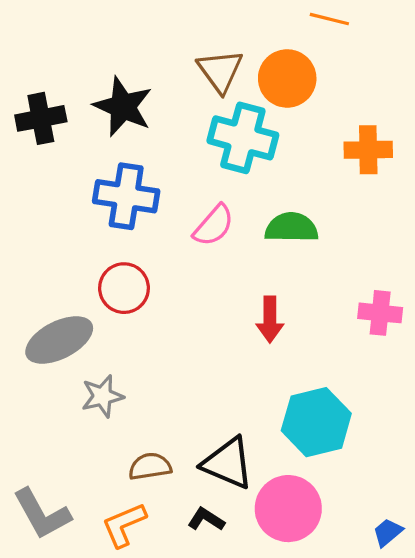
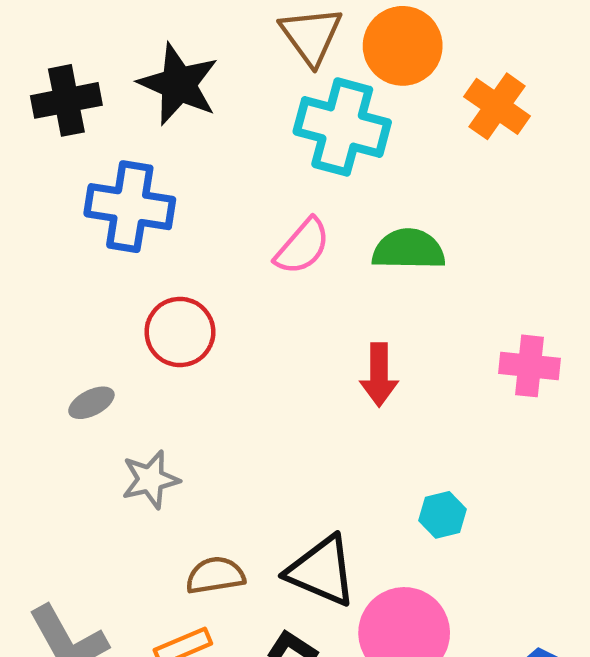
orange cross: (368, 150) -> (497, 106), moved, turned 36
blue cross: (126, 196) -> (130, 207), moved
gray ellipse: (59, 340) -> (91, 403), size x0.5
cyan hexagon: (316, 422) -> (442, 515), size x0.5

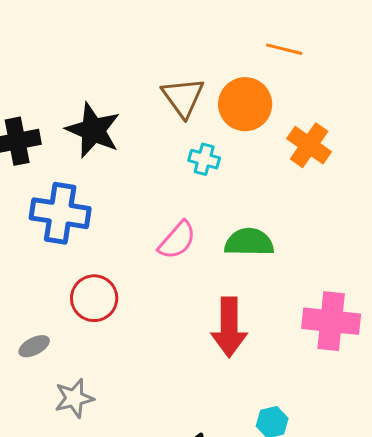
cyan cross: (342, 127) -> (204, 159), size x0.5
pink cross: (529, 366) -> (331, 321), size x1.4
red arrow: (379, 375) -> (229, 327), size x1.4

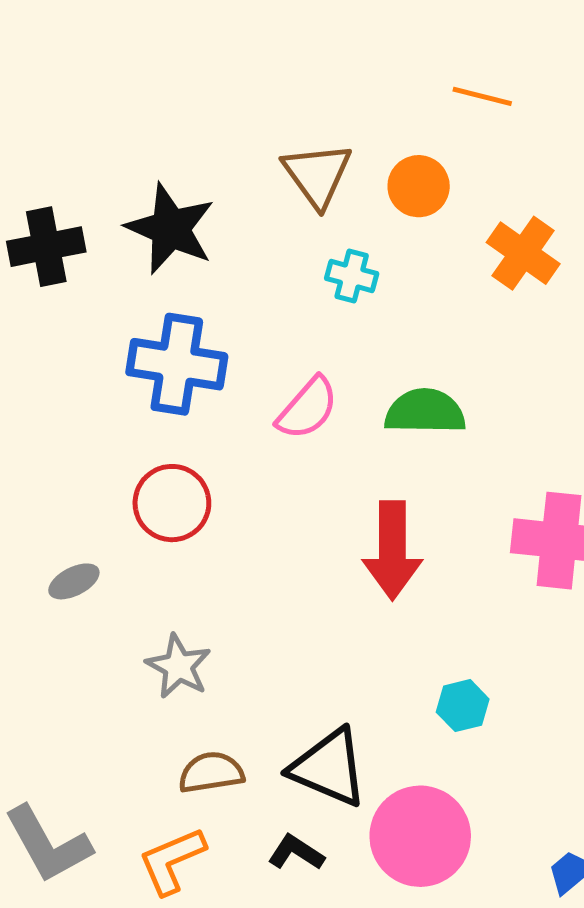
orange circle: (245, 104) -> (419, 186), size x0.7
blue cross: (60, 213) -> (177, 364), moved
gray star: (74, 398) -> (178, 666), moved, turned -30

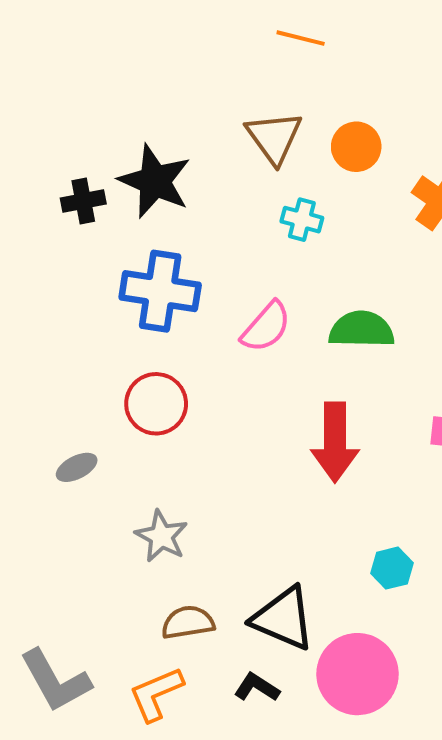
orange line: (482, 96) -> (301, 38), moved
black cross: (46, 247) -> (83, 201), moved, size x0.7

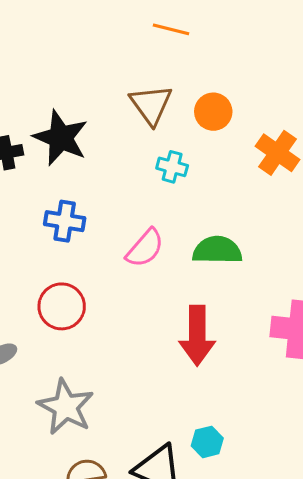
blue cross: (160, 291) -> (65, 221), size x0.7
gray star: (161, 536) -> (66, 407), size x1.4
cyan hexagon: (392, 568) -> (207, 442), moved

